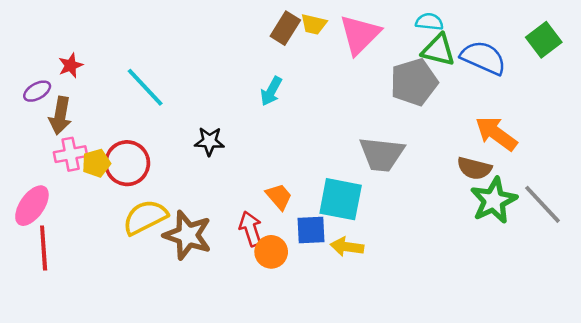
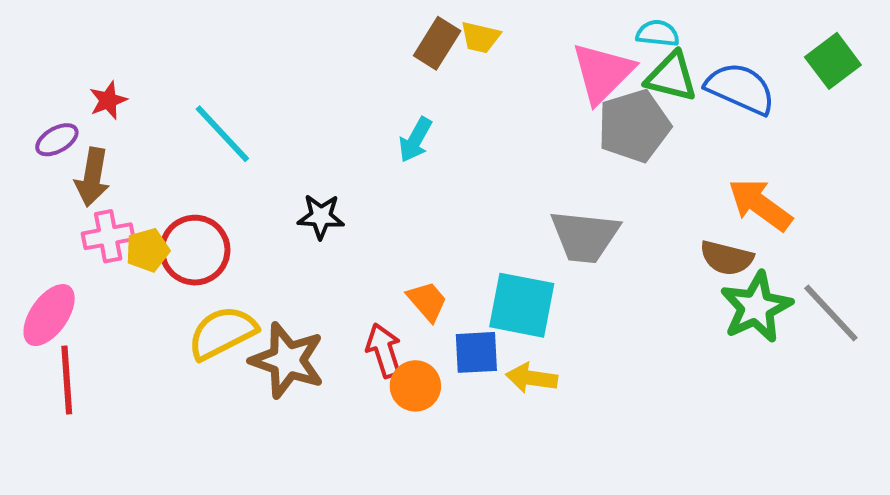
pink triangle: (360, 35) -> (602, 73), moved

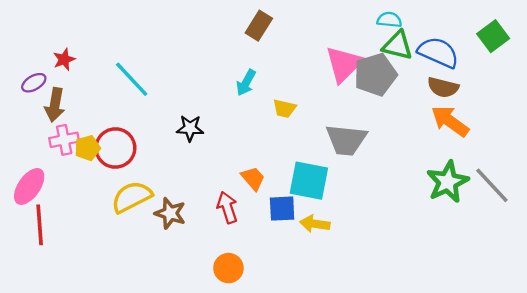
yellow trapezoid: (480, 37) -> (284, 108), moved
pink triangle: (602, 73) -> (344, 64), moved
brown semicircle: (727, 258) -> (443, 87), moved
brown star: (287, 360) -> (170, 213), size x0.7
orange circle: (415, 386) -> (228, 268), moved

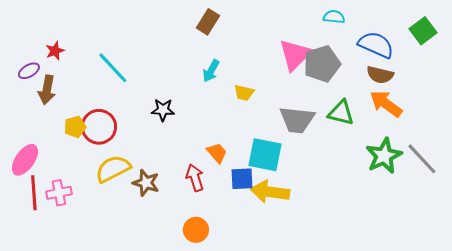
brown rectangle: (259, 26) -> (208, 22), moved
green triangle: (398, 45) -> (341, 113), moved
pink cross: (64, 140) -> (59, 193), moved
yellow arrow: (315, 224) -> (270, 192), size x1.5

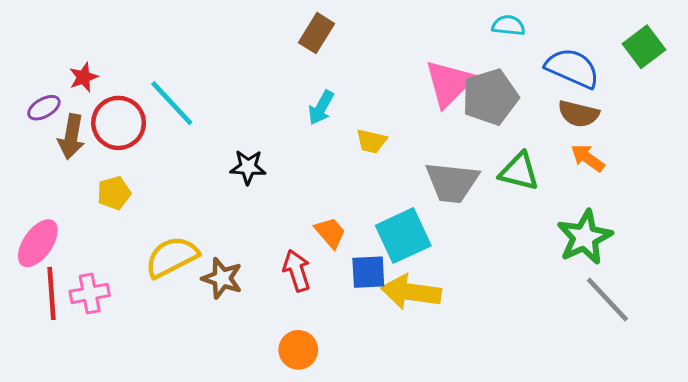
orange arrow: (386, 104) -> (588, 158), size x0.7
red circle: (99, 127) -> (119, 123), moved
cyan square: (265, 155) -> (403, 236), turned -36
gray line: (422, 159) -> (607, 300), moved

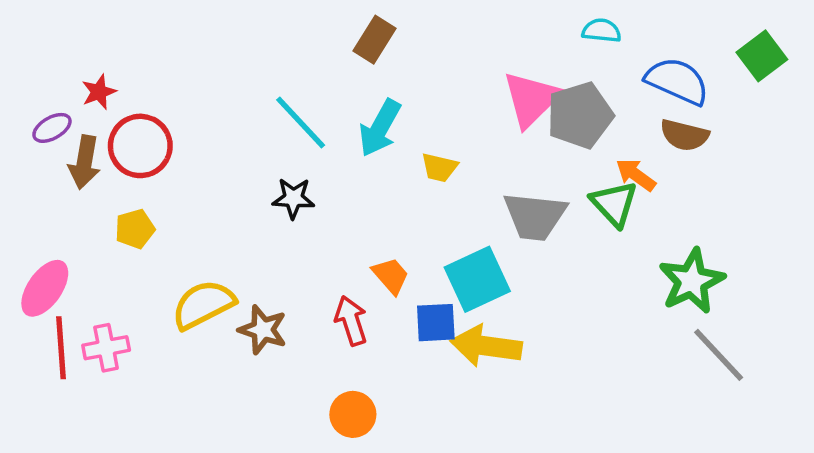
cyan line: (172, 103) -> (301, 123), moved
cyan arrow: (321, 108) -> (380, 128), size x1.4
orange arrow: (588, 158) -> (636, 175), moved
green triangle: (519, 172) -> (614, 204), turned 33

